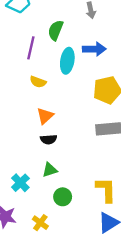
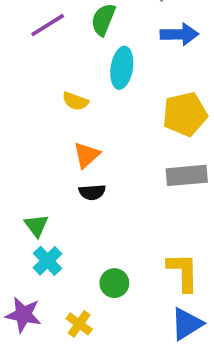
purple line: (31, 48) -> (48, 25), moved, turned 45
blue arrow: (94, 49) -> (179, 34), moved
green triangle: (50, 170) -> (36, 226), moved, turned -49

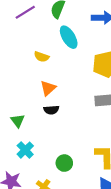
cyan ellipse: (122, 68) -> (69, 37), turned -40
green triangle: (36, 226) -> (18, 121), moved

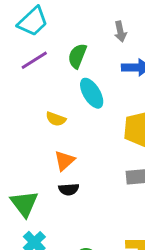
green triangle: (18, 121) -> (24, 204), size x1.5

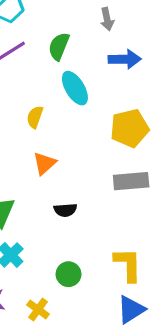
yellow semicircle: (56, 119) -> (35, 117), turned 90
black semicircle: (69, 189) -> (65, 210), moved

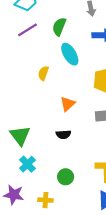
orange triangle: (44, 163) -> (68, 104), moved
yellow cross: (38, 309) -> (45, 200), turned -32

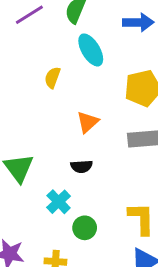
cyan cross: (27, 164) -> (59, 202), moved

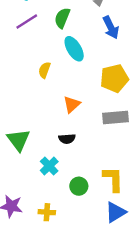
blue arrow: (138, 22) -> (111, 27), turned 65
green circle: (85, 228) -> (79, 186), moved

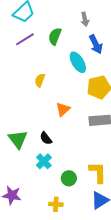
cyan ellipse: (74, 49) -> (78, 62), moved
black semicircle: (67, 139) -> (46, 138), moved, turned 56
yellow cross: (47, 212) -> (56, 204), moved

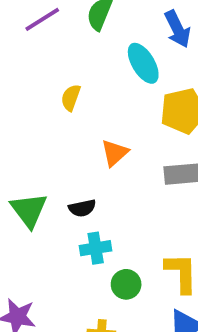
black semicircle: (46, 138) -> (82, 208), turned -64
cyan cross: (44, 161) -> (96, 248), moved, turned 35

